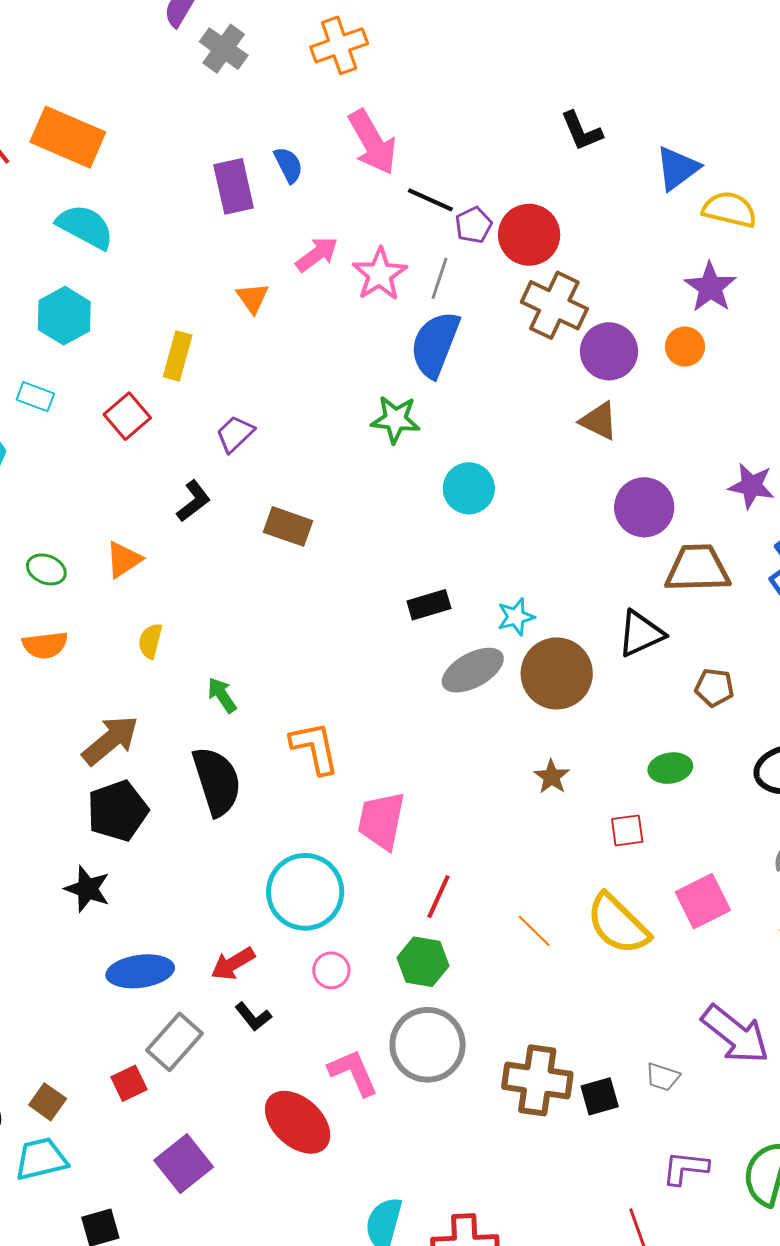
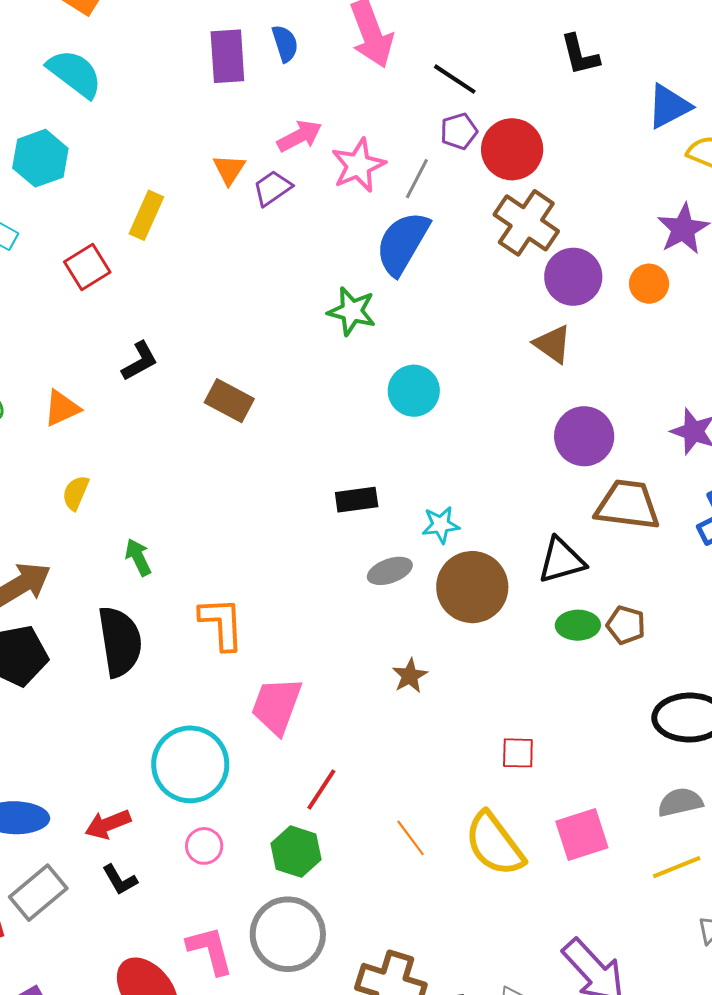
black line: (430, 200) -> (455, 79), moved
purple trapezoid: (235, 434) -> (272, 188), moved
gray ellipse: (473, 670) -> (390, 571), size x0.7
green ellipse: (670, 768) -> (578, 625), moved
brown star: (552, 777) -> (410, 676), moved

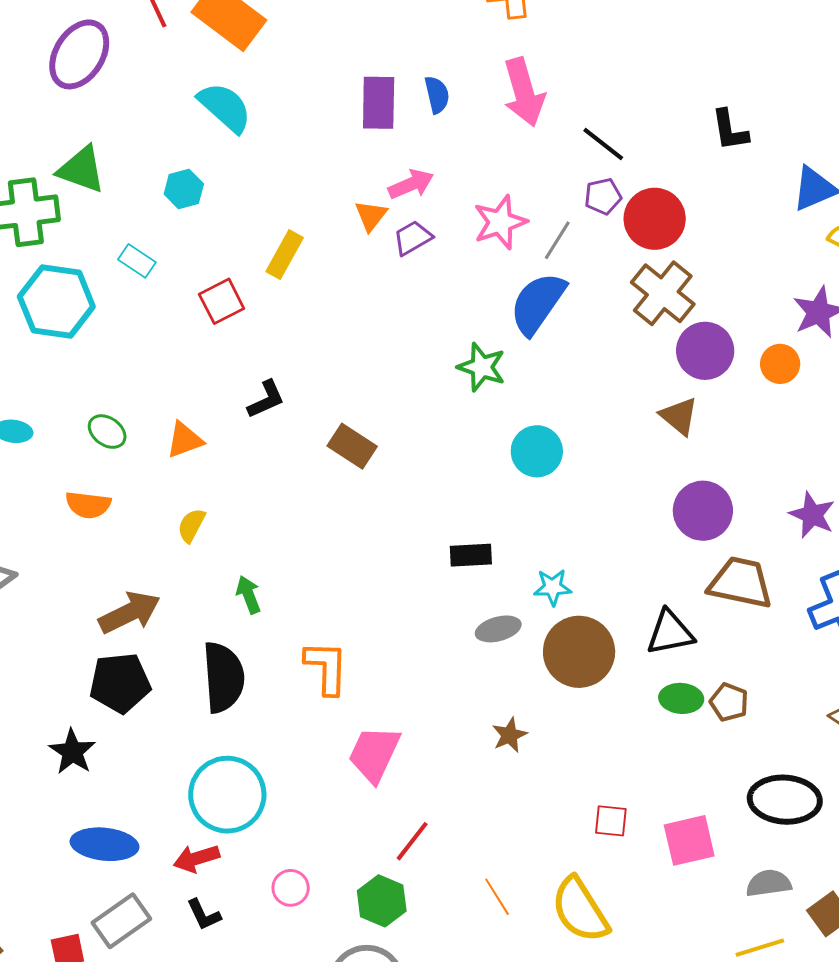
pink arrow: (299, 136) -> (411, 184), moved
cyan hexagon: (40, 158) -> (184, 189), size x0.7
cyan circle: (190, 764) -> (227, 795), moved
pink square: (582, 834) -> (689, 840), moved

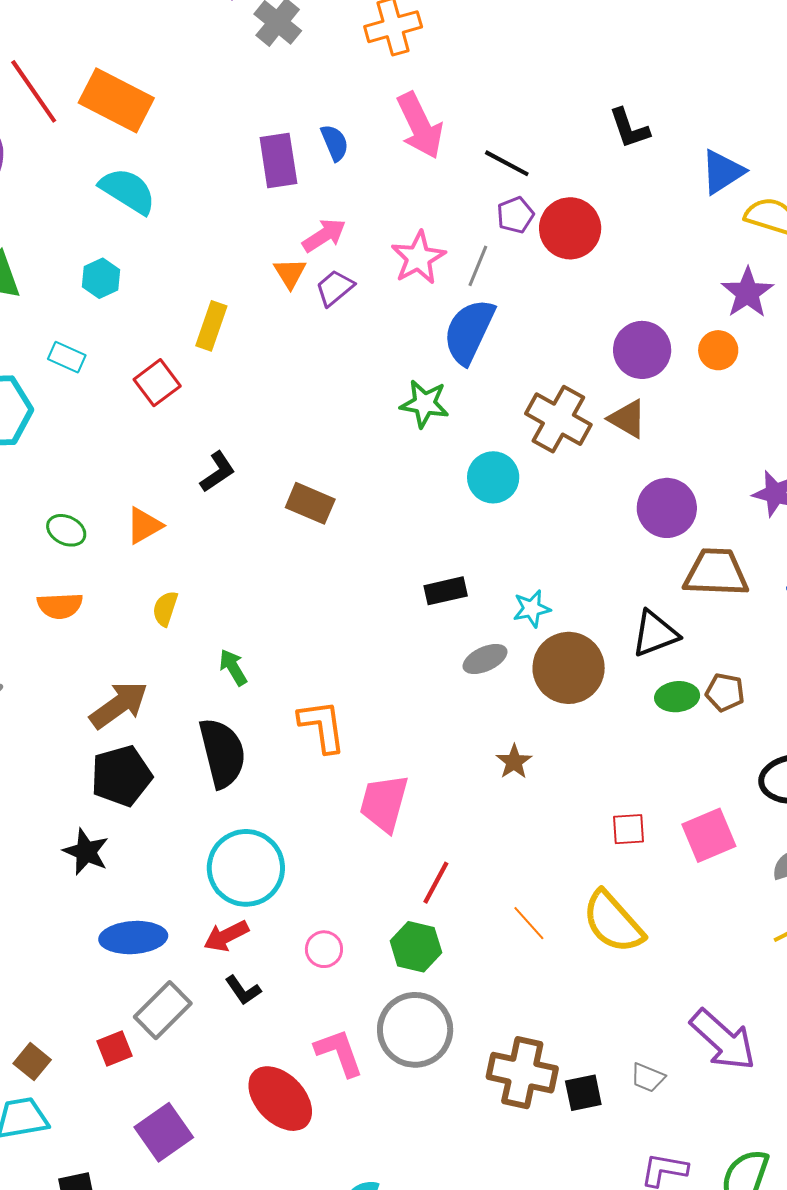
brown cross: (663, 293) -> (558, 419), moved

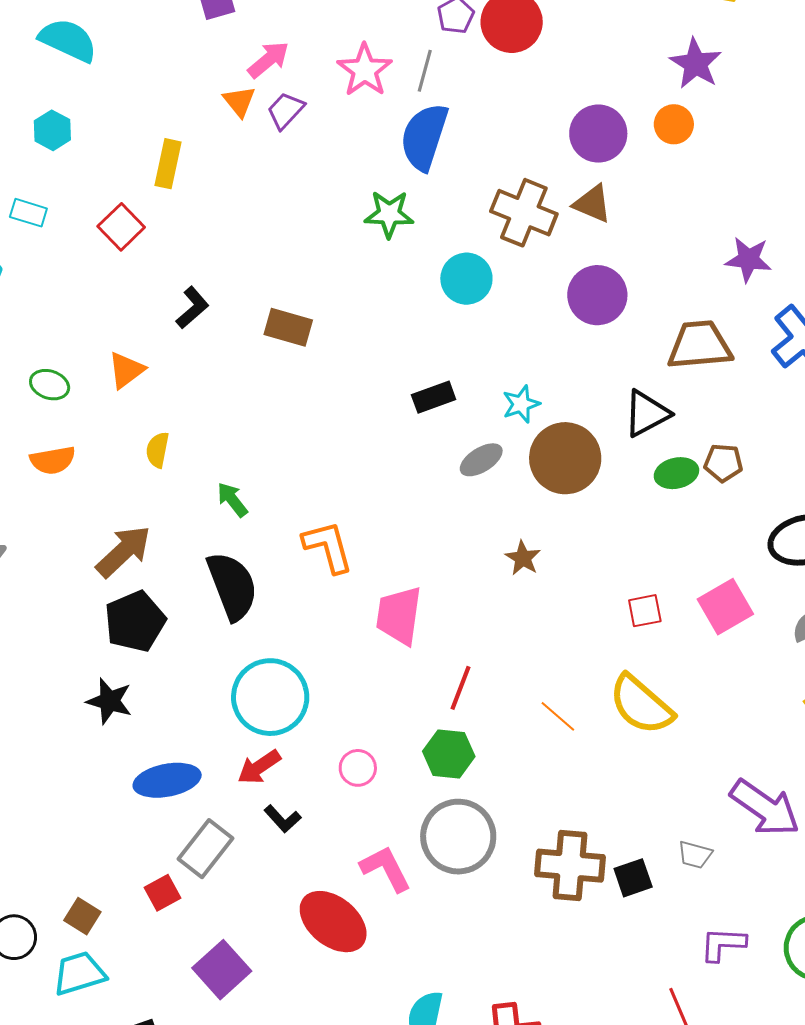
purple circle: (667, 508) -> (597, 295), moved

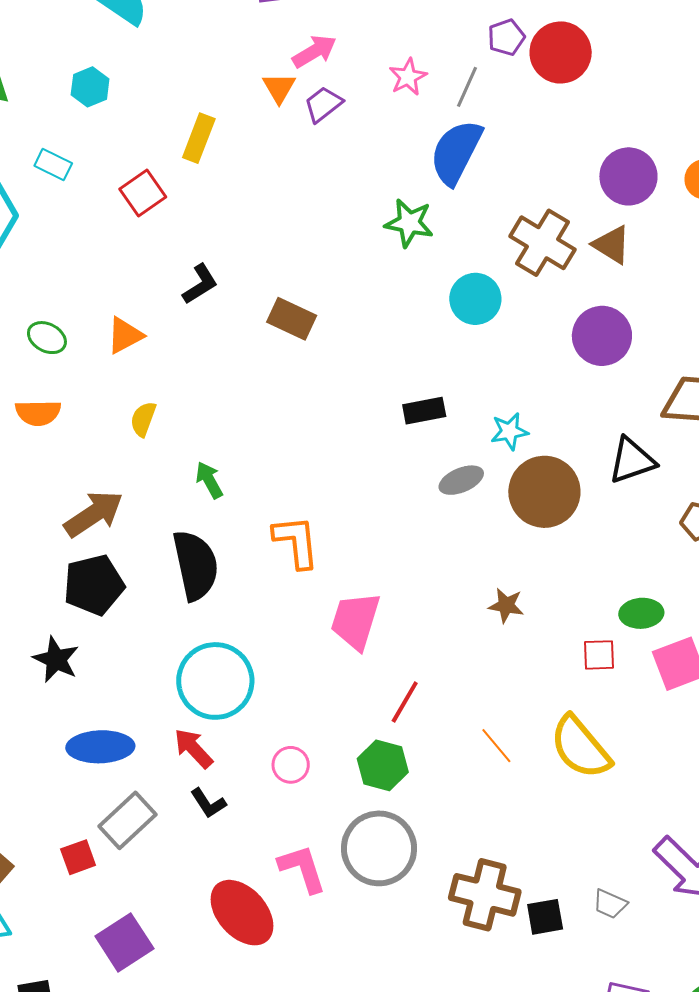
pink star: (365, 70) -> (408, 77), size x0.7
green ellipse: (676, 473) -> (641, 613), moved
brown star: (523, 558) -> (506, 605), moved, turned -30
red arrow: (259, 767) -> (193, 748), turned 72

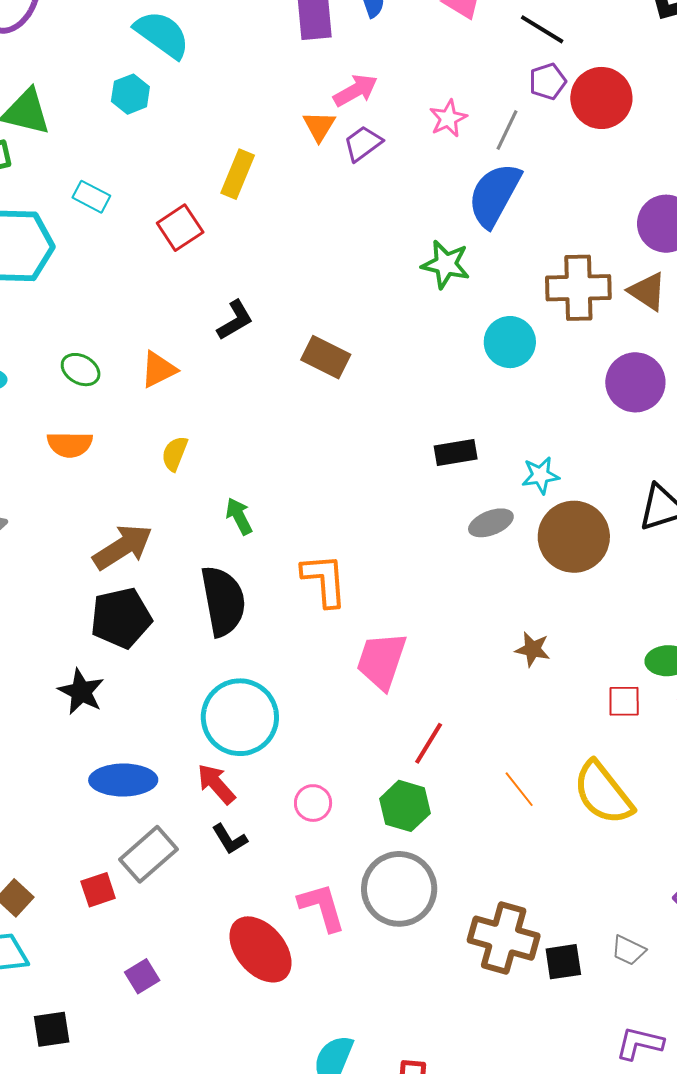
cyan hexagon: (90, 87) -> (130, 94), moved
brown cross: (543, 243) -> (578, 288), turned -34
purple square: (124, 942) -> (142, 976), size x0.6

